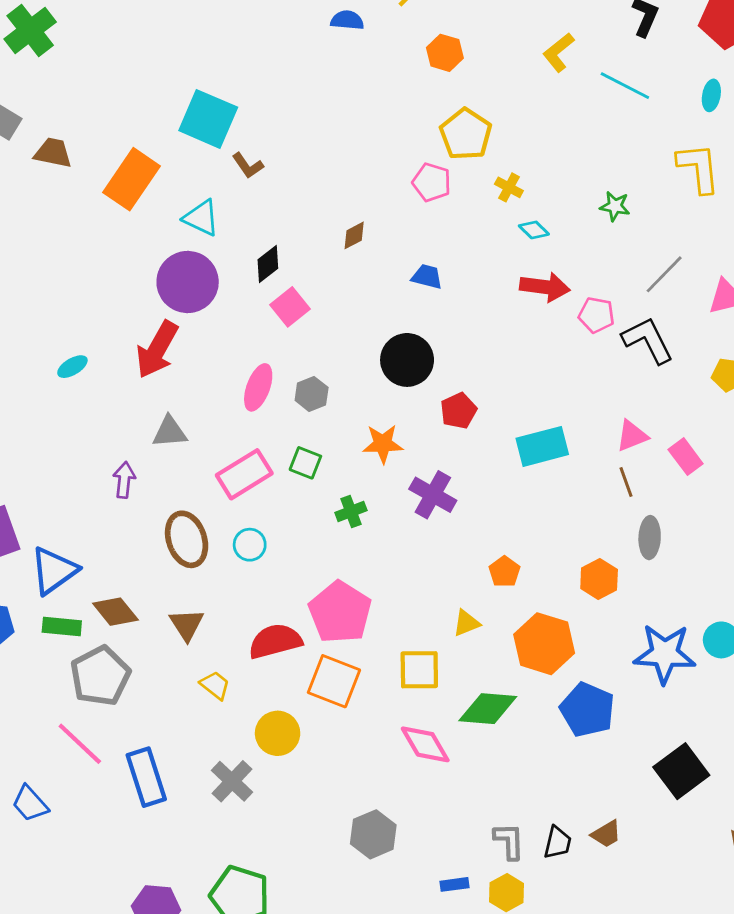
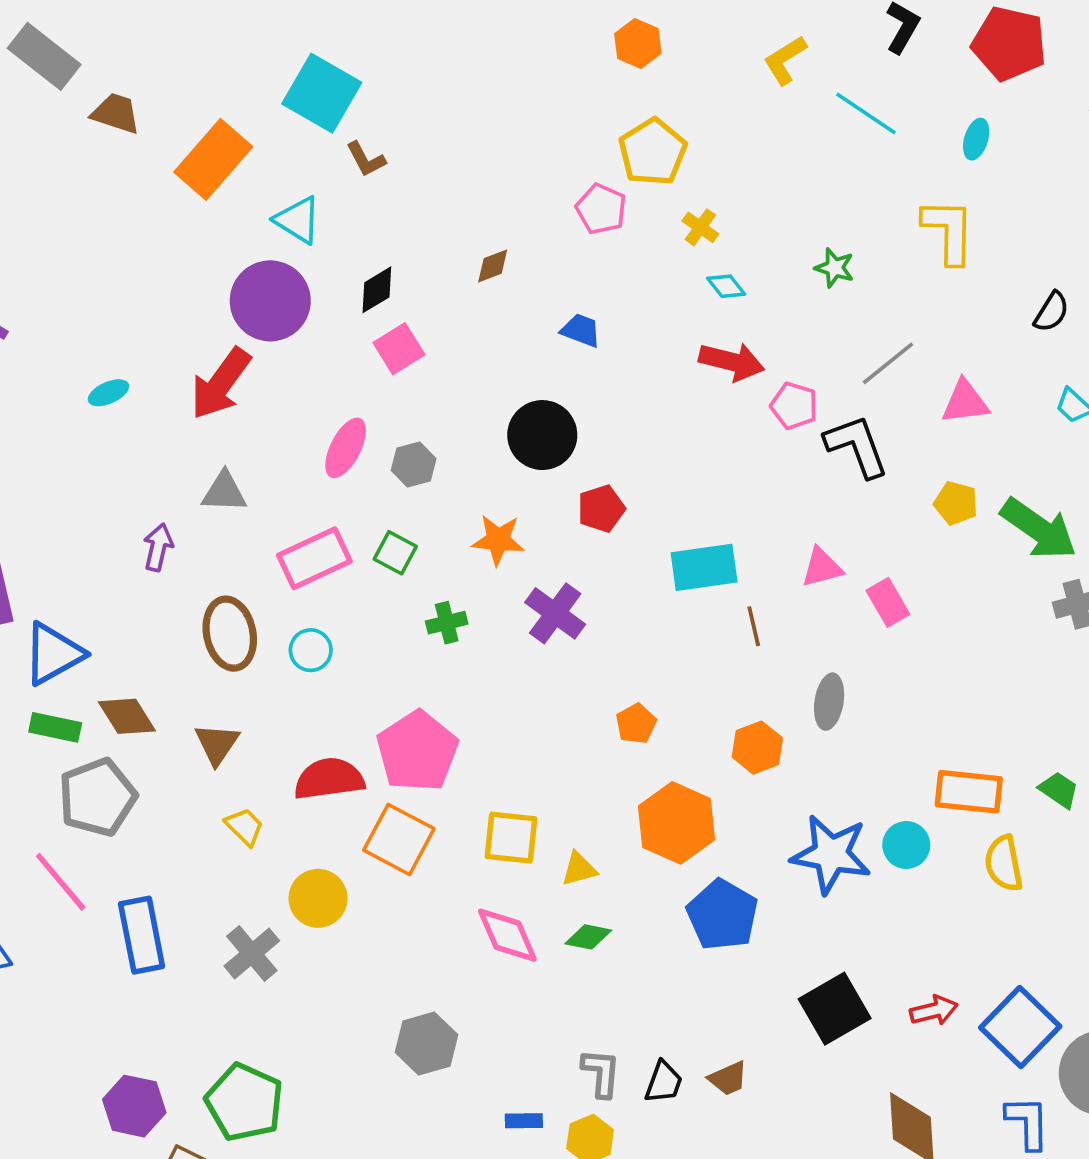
brown line: (626, 482) -> (754, 626), moved
yellow triangle: (466, 623) -> (579, 869), moved
green diamond: (488, 709) -> (588, 937), moved, size x0.6

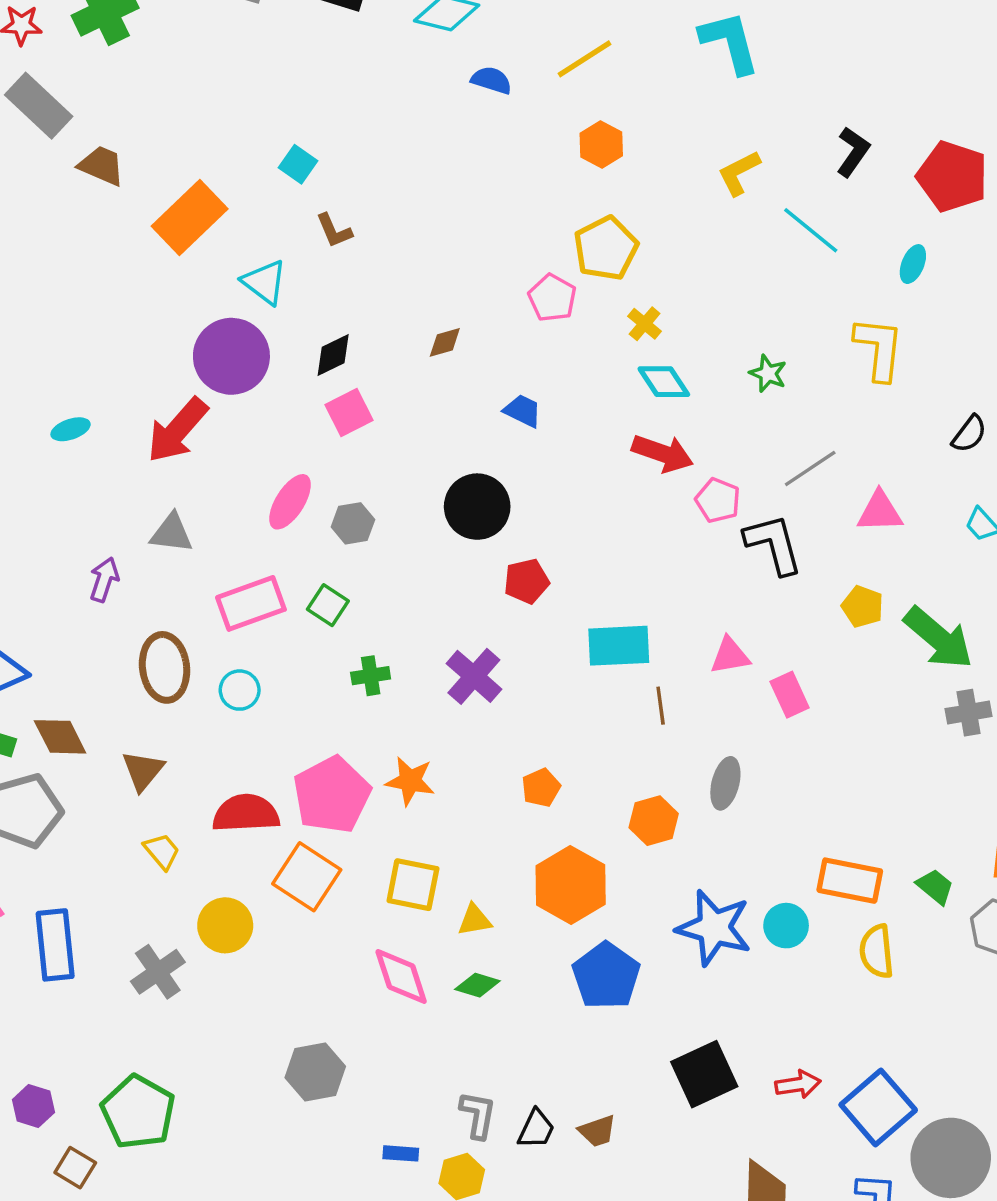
cyan square: (322, 93) -> (298, 164), size x0.5
cyan diamond: (726, 286) -> (664, 382), size x1.4
orange star: (498, 540) -> (410, 781), moved
purple hexagon: (134, 1106) -> (33, 1106), size x0.7

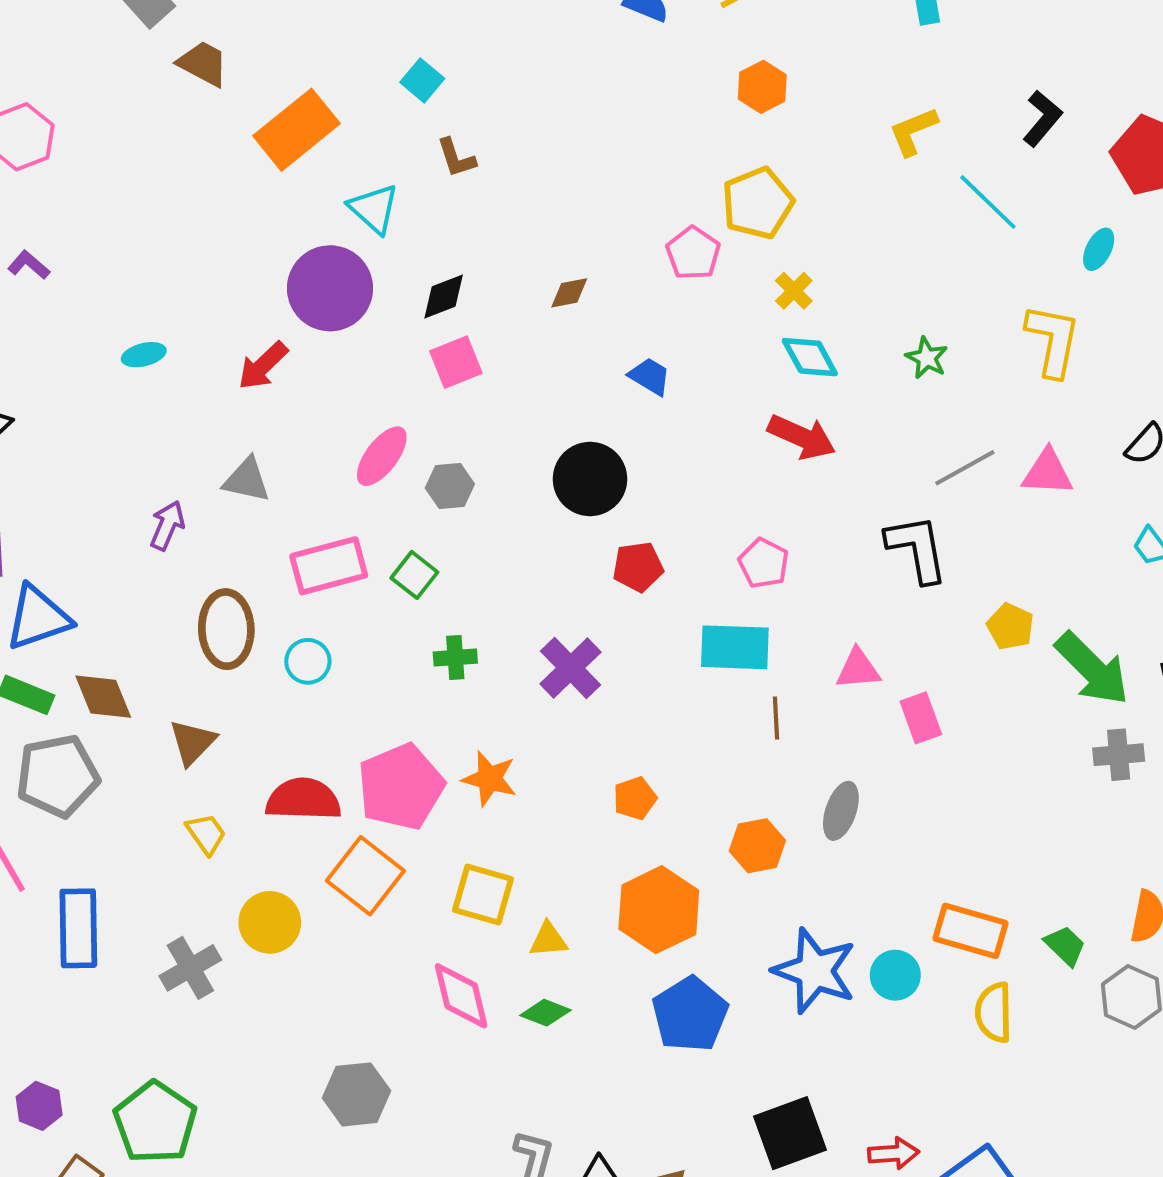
red arrow: (177, 430) -> (263, 366), size x0.7
pink pentagon: (718, 500) -> (764, 563), moved
pink triangle: (880, 512) -> (1047, 472), moved

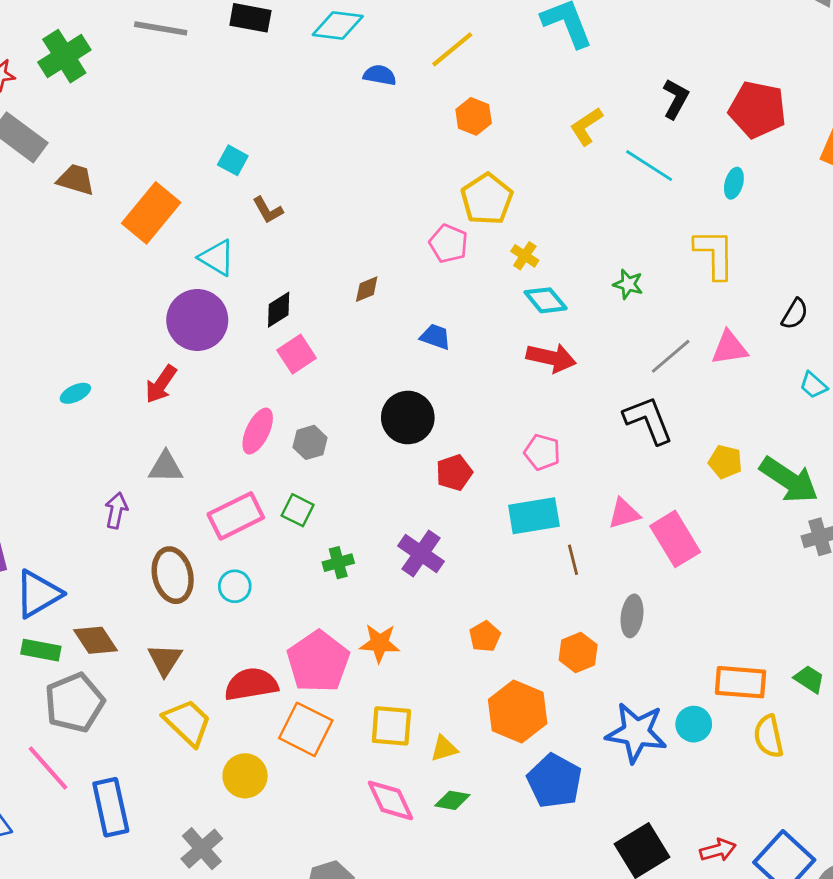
pink rectangle: (921, 718) -> (675, 539), size x1.5
yellow trapezoid: (206, 834) -> (187, 722), size x1.6
gray cross: (190, 968) -> (202, 849), moved

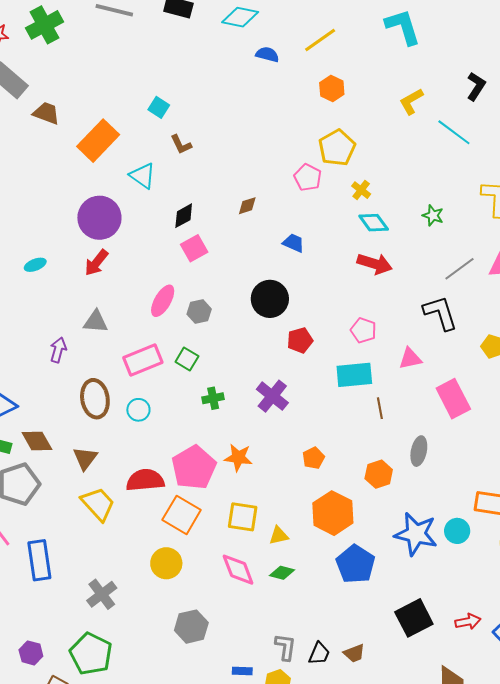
purple circle: (197, 320) -> (99, 218), moved
pink triangle: (624, 513) -> (410, 359), moved
yellow circle: (245, 776) -> (166, 563), moved

